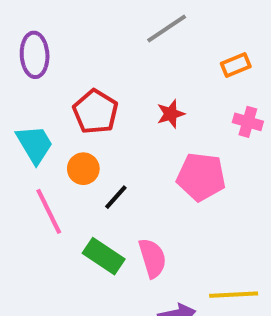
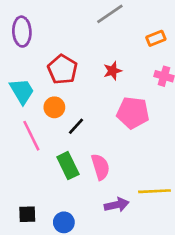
green rectangle: (104, 256) -> (68, 166), turned 30

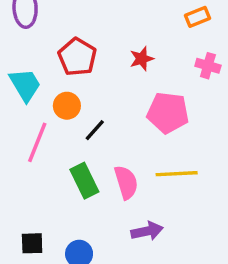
pink line: (31, 136) -> (37, 142), turned 48
yellow line: (155, 191) -> (177, 174), moved

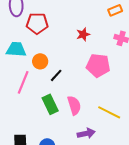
red pentagon: (77, 57) -> (37, 23), moved, turned -30
cyan trapezoid: (25, 85) -> (16, 49), turned -55
yellow line: (177, 174) -> (109, 112), moved, turned 30

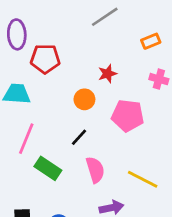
orange circle: (40, 61) -> (84, 99), moved
black line: (56, 75) -> (79, 137), moved
green rectangle: (50, 104) -> (48, 168), moved, turned -30

